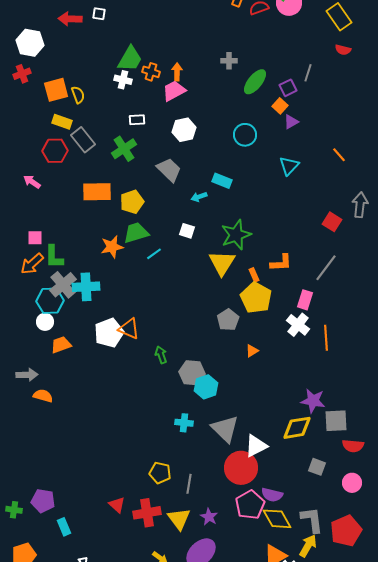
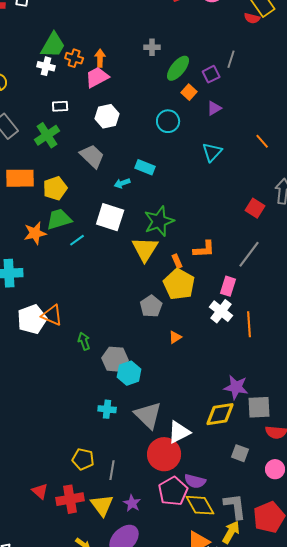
red semicircle: (343, 50) -> (252, 18), moved
orange square: (280, 106) -> (189, 92), moved
white square: (187, 231) -> (110, 217), size x1.8

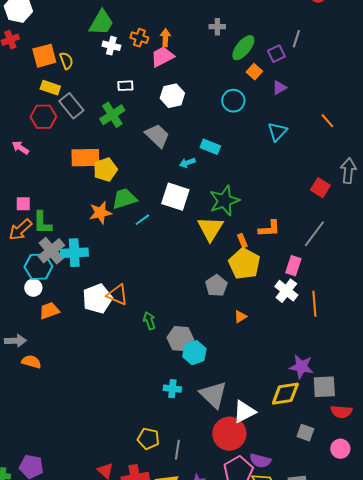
green trapezoid: (53, 45) -> (101, 23), moved
yellow pentagon: (55, 188) -> (105, 170), moved

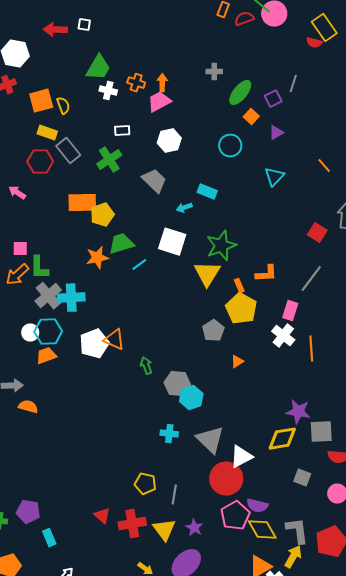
cyan hexagon: (38, 267) -> (48, 332), moved

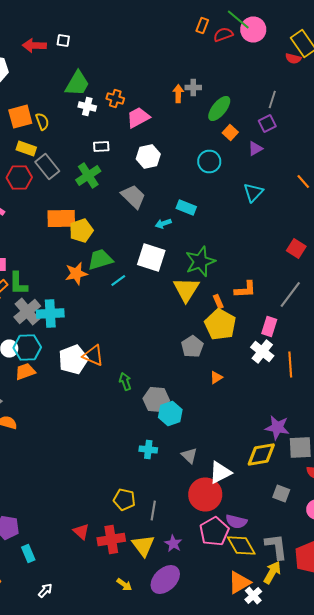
orange arrow: (162, 83) -> (178, 94), moved
purple square: (273, 99) -> (267, 124), moved
gray triangle: (210, 440) -> (189, 456), size x0.6

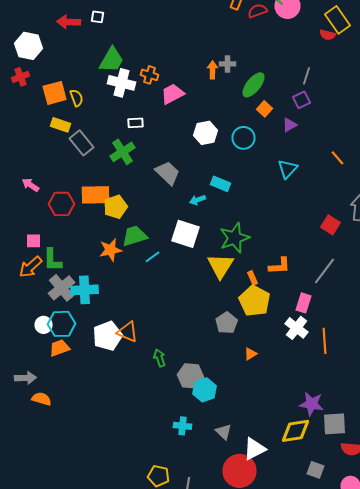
white cross: (87, 106) -> (122, 83), size x1.5
white hexagon: (148, 156) -> (206, 133), moved
red hexagon: (19, 178) -> (62, 204), moved

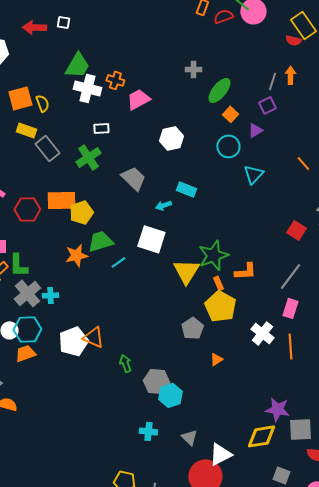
orange arrow: (212, 70) -> (290, 75), moved
cyan circle: (244, 138) -> (228, 146), moved
green star: (234, 238) -> (213, 255), moved
cyan cross: (84, 290) -> (50, 295), size x0.6
pink rectangle: (304, 303) -> (290, 308), moved

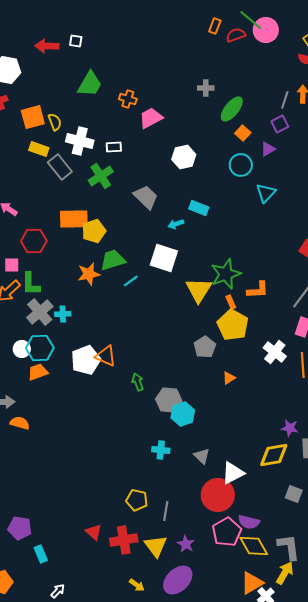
white cross: (87, 88) -> (80, 141), moved
red hexagon: (27, 209) -> (34, 241), moved
purple star: (277, 409) -> (290, 428), size x0.7

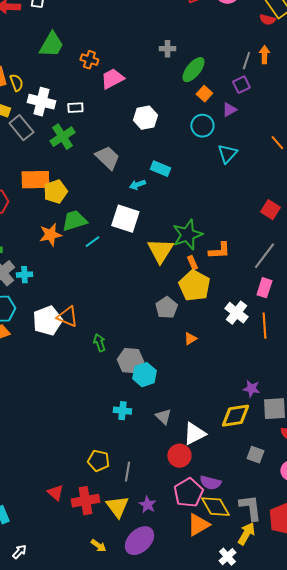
red circle: (218, 495) -> (179, 456), size x0.7
orange triangle: (252, 583) -> (198, 525), moved

